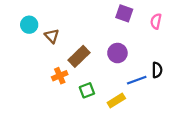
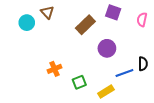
brown triangle: (52, 36) -> (47, 12), moved
brown rectangle: (79, 56) -> (85, 25), moved

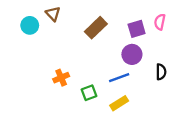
purple square: (113, 12) -> (137, 29), moved, turned -35
purple circle: (107, 48) -> (132, 54), moved
blue line: (124, 73) -> (119, 78), moved

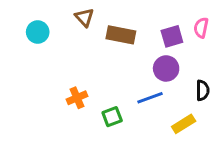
brown triangle: (53, 14) -> (84, 17), moved
brown rectangle: (96, 28) -> (121, 35), turned 55
yellow rectangle: (119, 103) -> (184, 124), moved

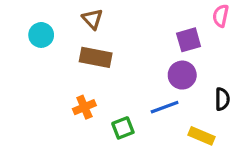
pink semicircle: (201, 28) -> (221, 16), moved
brown rectangle: (121, 35) -> (96, 57), moved
yellow rectangle: (184, 124) -> (201, 136), turned 55

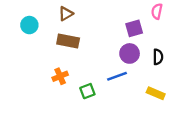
brown triangle: (92, 19) -> (66, 14), turned 42
black semicircle: (222, 99) -> (158, 57), moved
yellow rectangle: (201, 136) -> (156, 93), moved

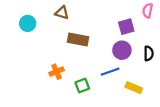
brown triangle: (66, 14) -> (62, 13), turned 48
brown rectangle: (68, 41) -> (78, 39), moved
yellow rectangle: (156, 93) -> (134, 88), moved

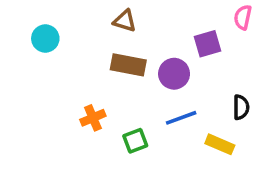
brown triangle: (62, 13) -> (125, 21), moved
purple circle: (122, 50) -> (174, 74), moved
black semicircle: (149, 53) -> (241, 107), moved

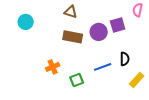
purple circle: (174, 74) -> (99, 32), moved
black semicircle: (241, 107) -> (125, 59), moved
yellow rectangle: (220, 144) -> (137, 80), moved, turned -70

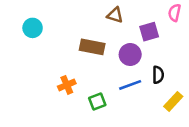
brown triangle: (71, 12) -> (115, 15), moved
purple circle: (99, 32) -> (130, 55), moved

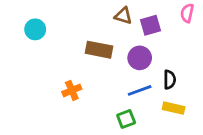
purple square: (149, 32) -> (151, 25), moved
green square: (97, 101) -> (126, 119), moved
yellow rectangle: (173, 101) -> (174, 108), moved, turned 60

